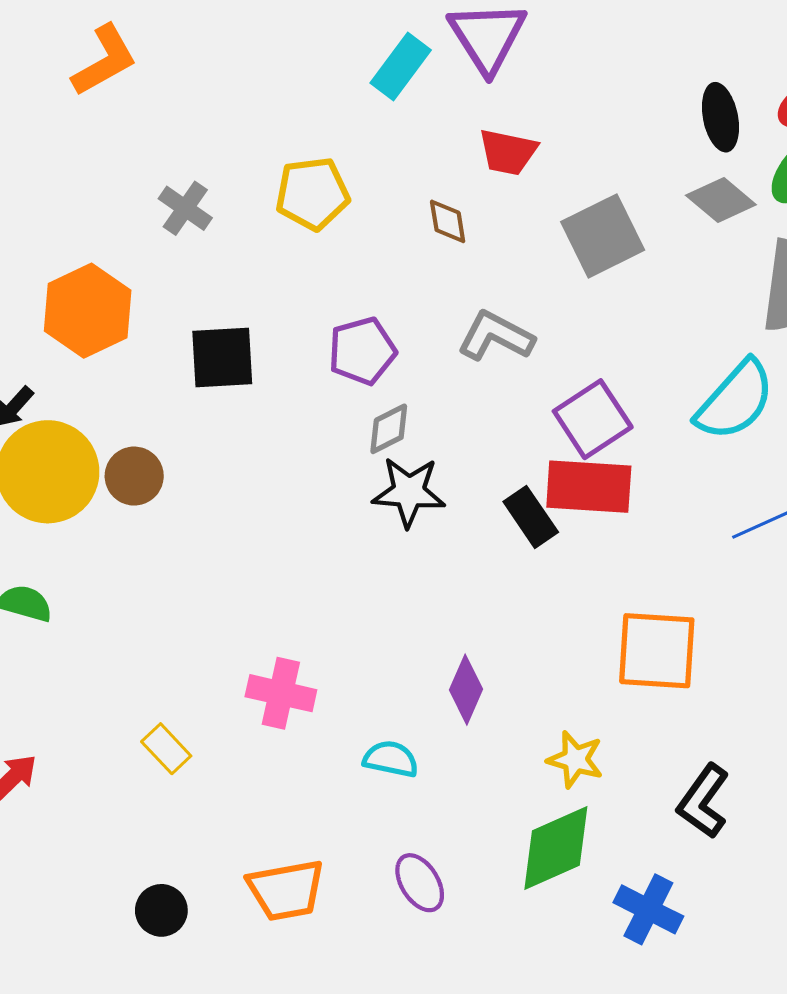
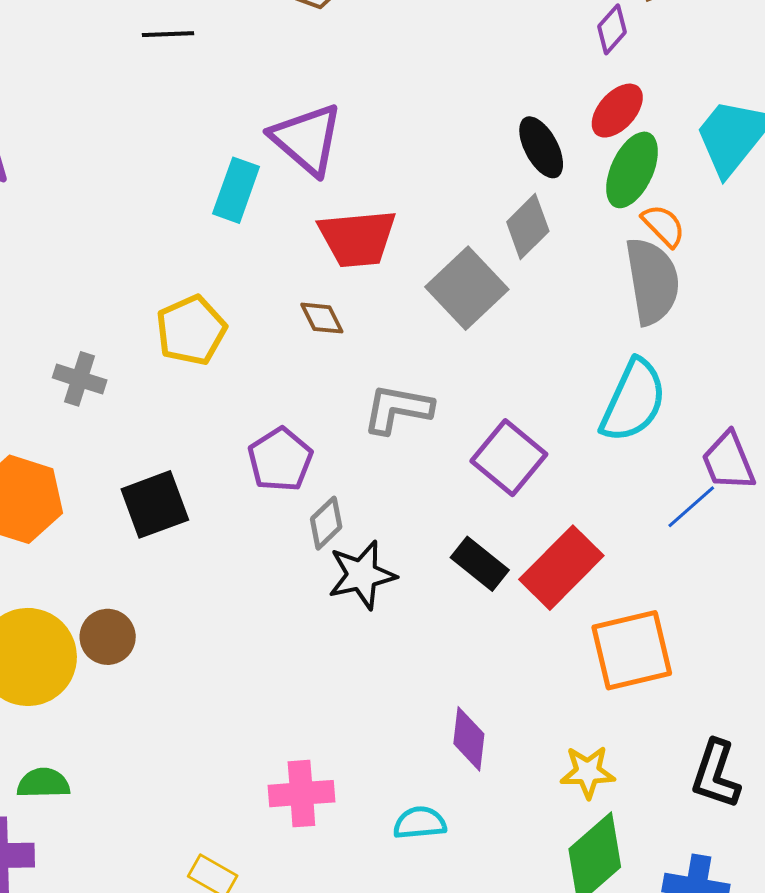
red trapezoid: (508, 152) -> (357, 238), size x1.4
gray diamond: (721, 200) -> (528, 227), moved, turned -68
red rectangle: (589, 487) -> (561, 568), moved, turned -32

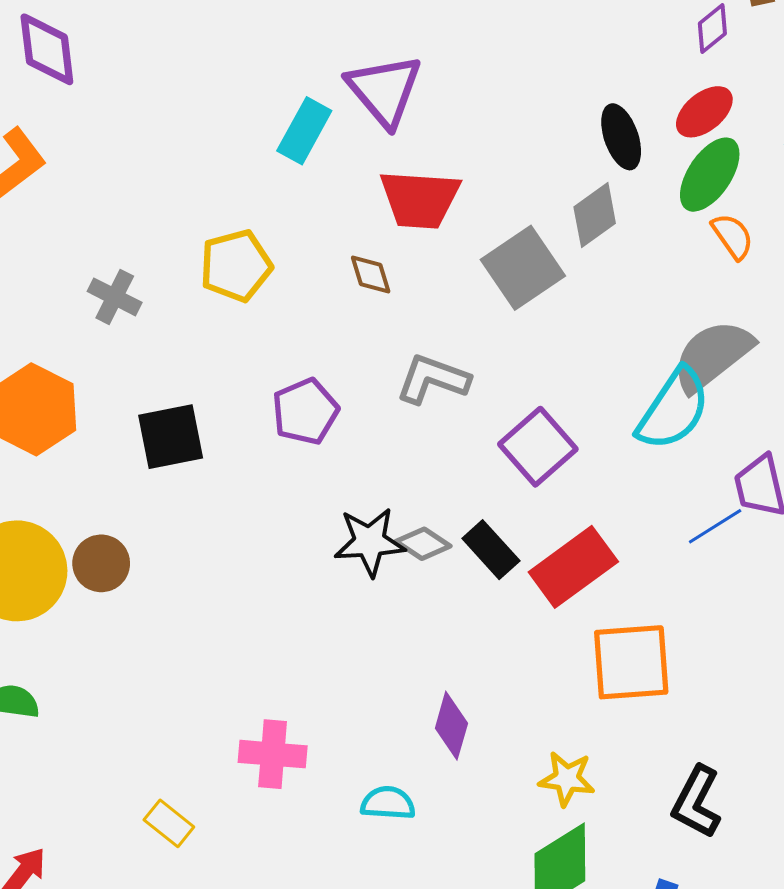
gray semicircle: (652, 281) -> (712, 356), moved, turned -128
gray diamond: (326, 523) -> (423, 544), moved, turned 68

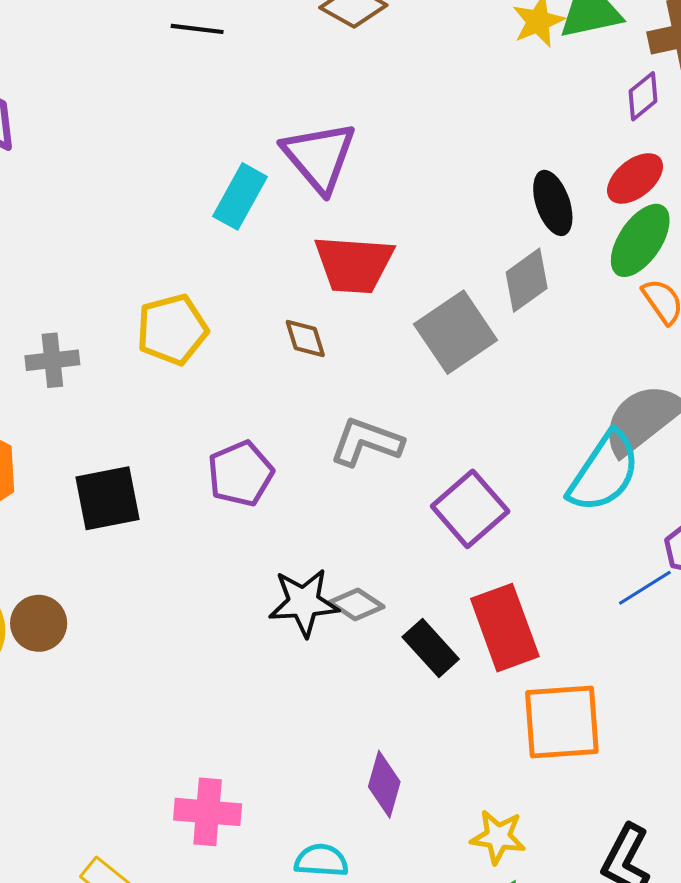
gray cross: (115, 297) -> (52, 360), turned -33
black rectangle: (491, 550) -> (431, 648), moved
red rectangle: (573, 567) -> (505, 628), turned -74

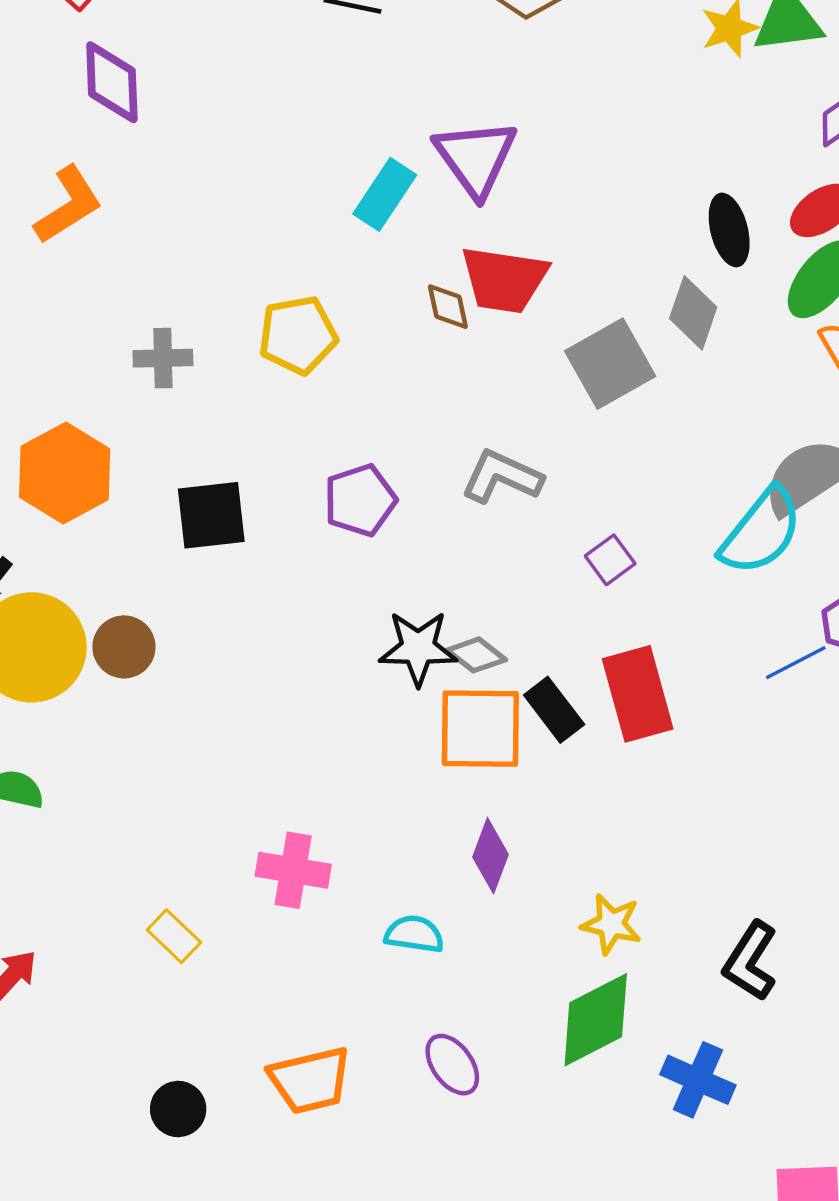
gray diamond: (527, 280) -> (693, 313), turned -40
brown diamond: (305, 338) -> (448, 307), moved
purple square: (470, 509) -> (610, 560), size x0.6
orange square: (562, 722) -> (480, 729), moved

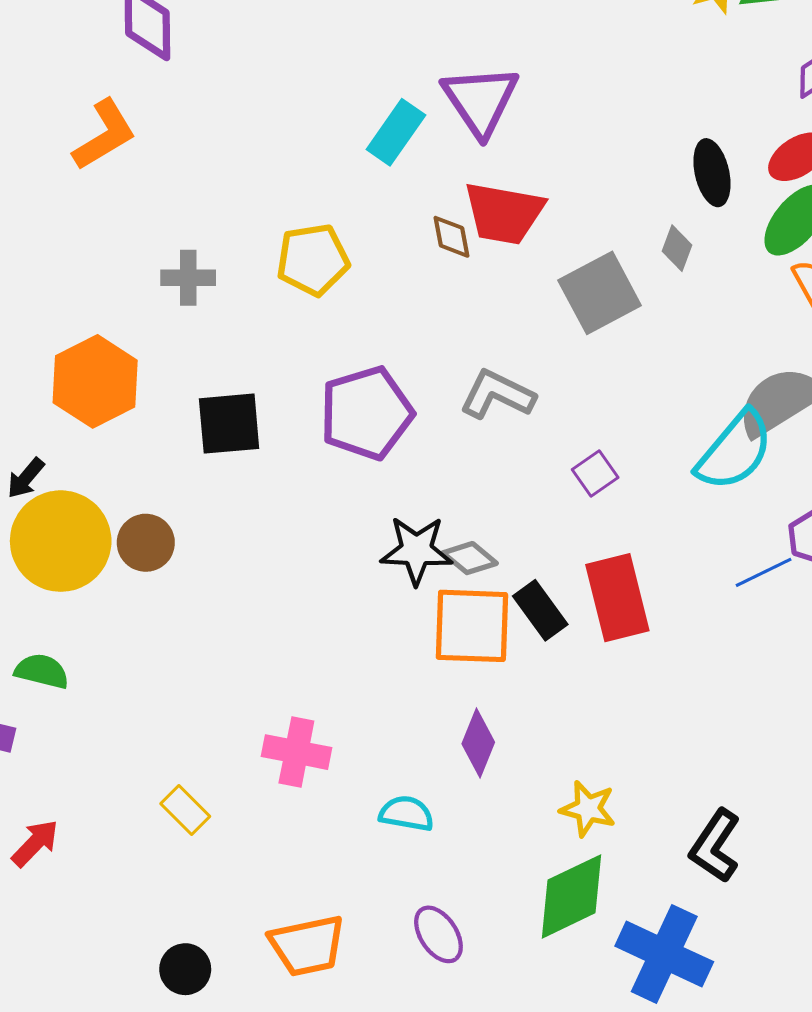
gray diamond: (693, 313) -> (677, 248), size x0.7
purple pentagon: (360, 500) -> (366, 413), size x1.4
blue cross: (698, 1080) -> (664, 954), size x1.4

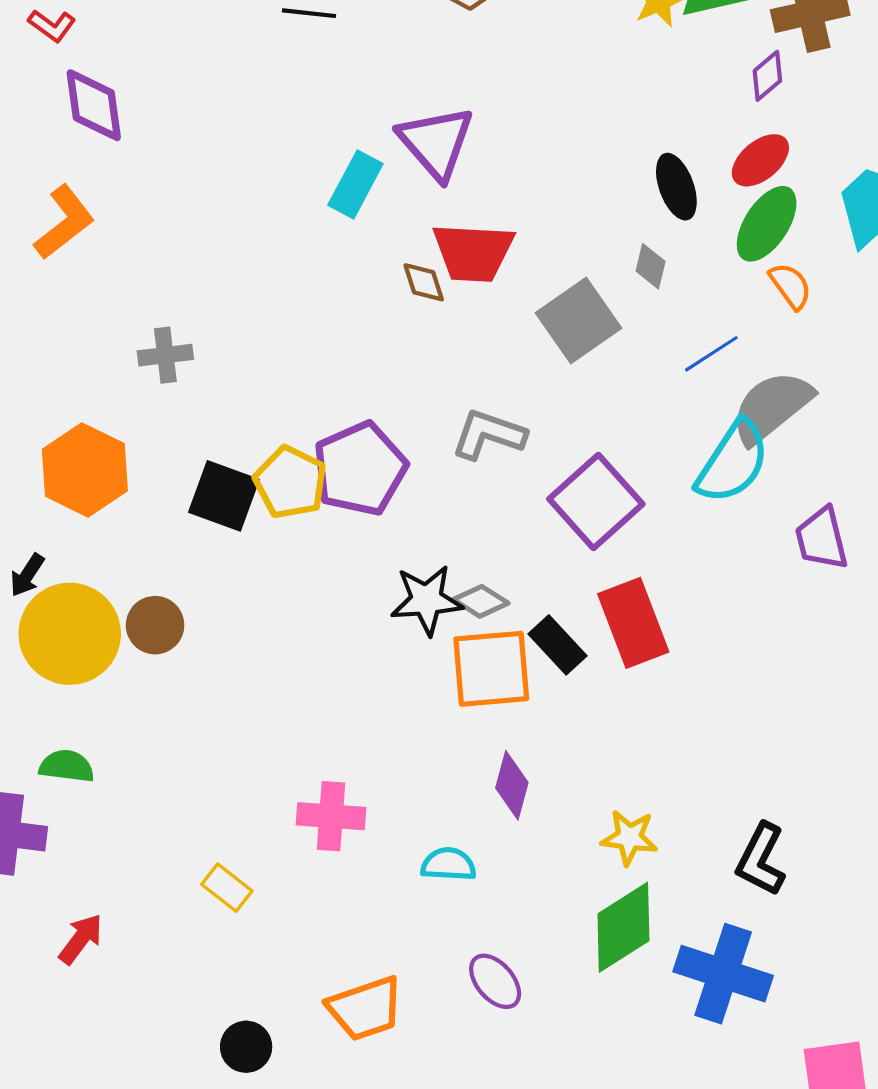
yellow pentagon: (313, 260) -> (290, 482), moved, turned -30
black square: (229, 424) -> (224, 496), turned 32
purple square: (595, 473) -> (596, 502), size x2.0
blue line: (764, 572) -> (711, 354), moved

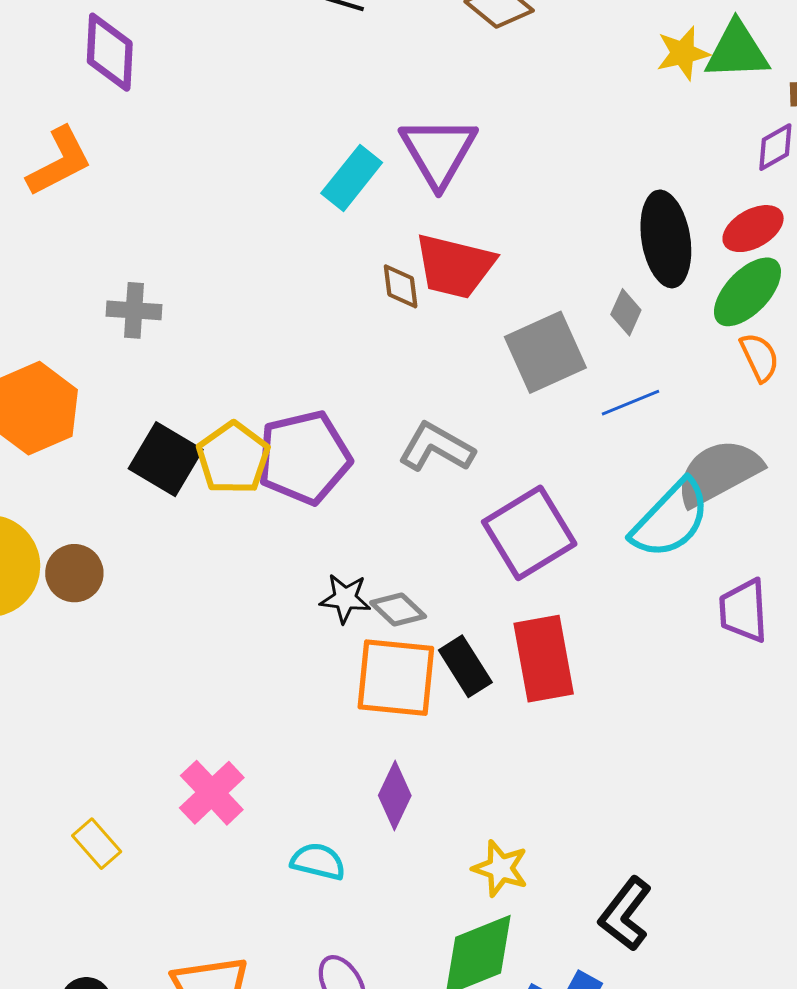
black ellipse: (676, 187) -> (666, 239), size x1.4
blue line: (711, 354) -> (631, 403), moved
black star: (427, 600) -> (345, 598), size x0.7
pink cross: (331, 816) -> (212, 793), turned 32

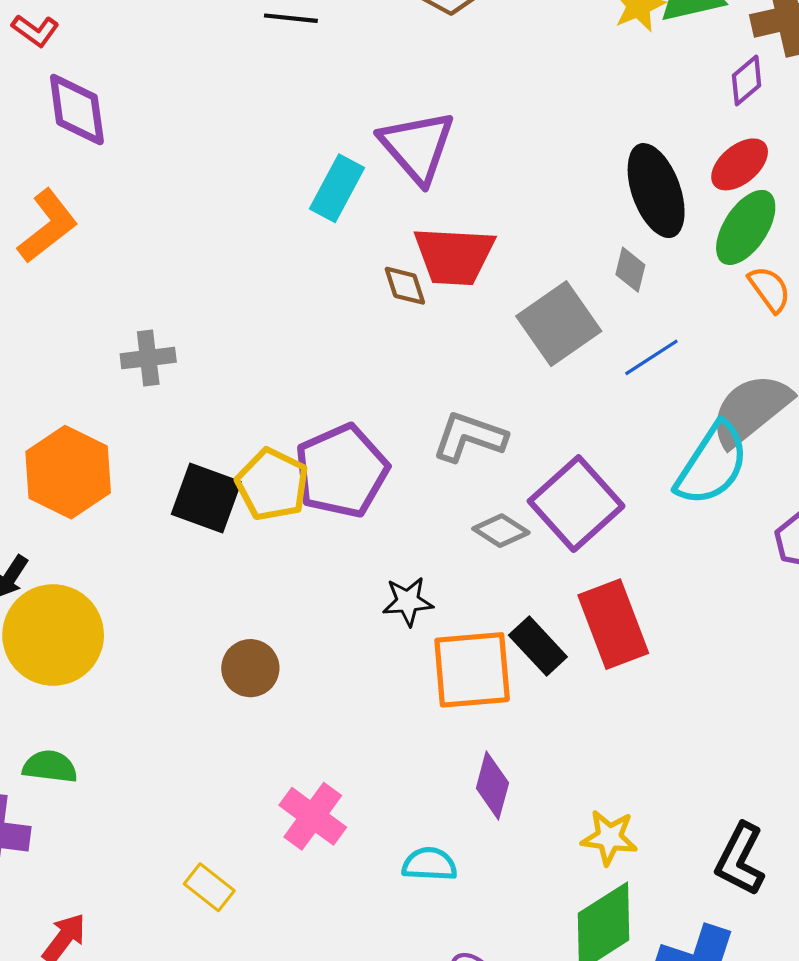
brown circle: (74, 573) -> (250, 668), moved
gray diamond: (398, 610) -> (501, 531), moved

